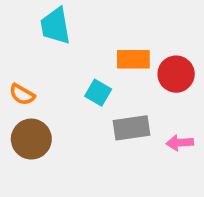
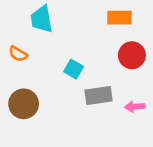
orange rectangle: (133, 59) -> (119, 18), moved
orange semicircle: (22, 94) -> (18, 54), moved

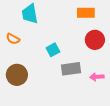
cyan square: (74, 69) -> (53, 50), turned 32

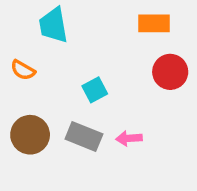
gray rectangle: (71, 69) -> (84, 137), moved, turned 30
pink arrow: (97, 77) -> (129, 138), moved

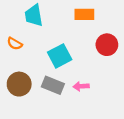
orange rectangle: (154, 23) -> (84, 14), moved
cyan square: (95, 90) -> (60, 56), size x1.5

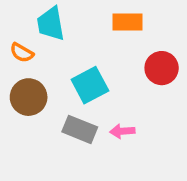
orange semicircle: (15, 44) -> (22, 53), moved
brown circle: (19, 84) -> (29, 97), moved

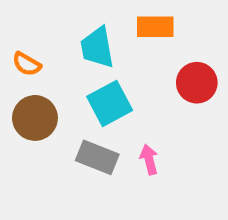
cyan trapezoid: (51, 24) -> (97, 47), moved
pink arrow: (122, 131) -> (149, 159), turned 80

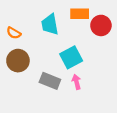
red circle: (197, 83) -> (101, 25), moved
cyan square: (110, 103) -> (71, 57), moved

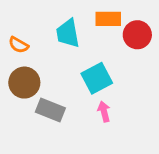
gray rectangle: (50, 81) -> (50, 110), moved

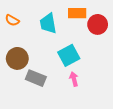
orange semicircle: (19, 45) -> (12, 20), moved

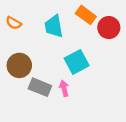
orange rectangle: (77, 13) -> (86, 15), turned 36
pink arrow: (74, 79) -> (64, 88), moved

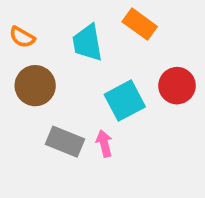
red circle: (109, 28) -> (177, 86), moved
brown circle: (19, 65) -> (35, 86), moved

